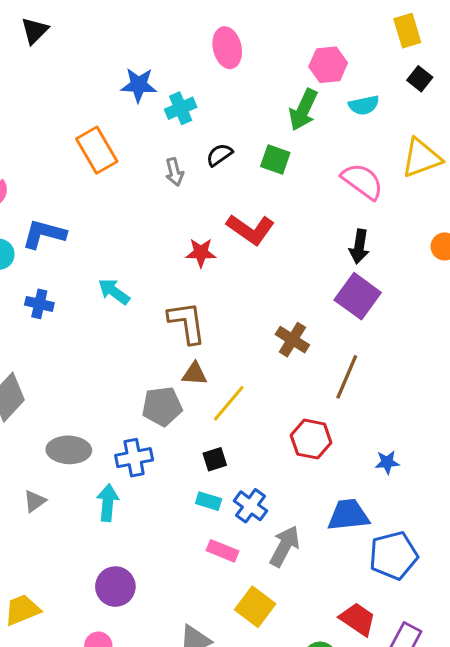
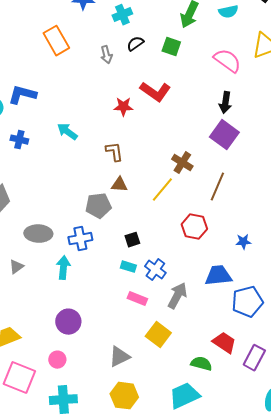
cyan cross: (181, 108) -> (122, 15), moved
brown L-shape: (187, 323) -> (114, 152), size x0.7
yellow line: (229, 403) -> (162, 190), moved

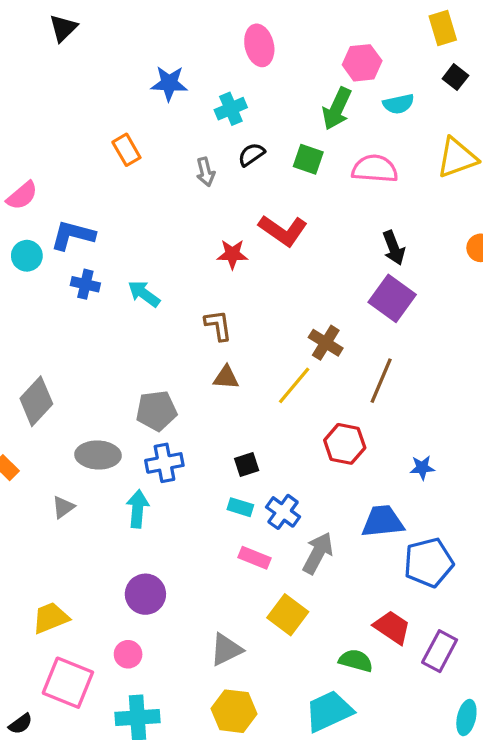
orange rectangle: (56, 41) -> (126, 150), size x0.7
pink semicircle: (227, 61) -> (375, 169), moved, turned -32
black arrow: (225, 103) -> (394, 248), turned -30
blue cross: (19, 140) -> (85, 284), moved
gray pentagon: (98, 206) -> (157, 411), moved

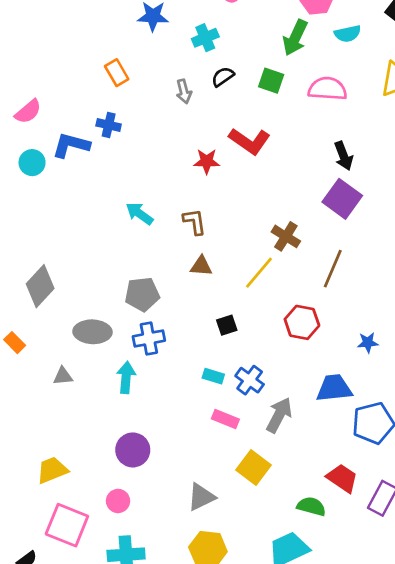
blue cross: (85, 284) -> (109, 125), moved
cyan arrow: (144, 294) -> (139, 214), moved
black square: (247, 464) -> (227, 325), moved
gray triangle: (63, 507) -> (63, 376), turned 30

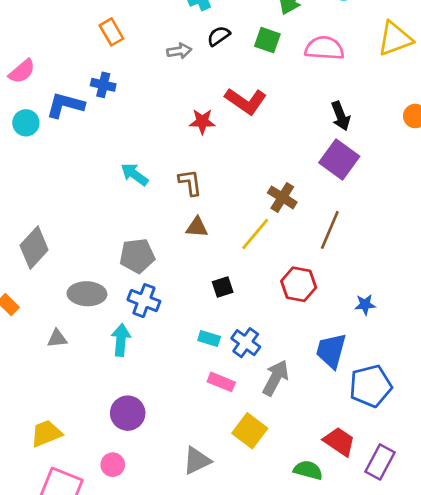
gray arrow: (184, 91) -> (179, 51), turned -85
blue cross: (149, 339) -> (144, 301), turned 32
blue trapezoid: (334, 388) -> (331, 351), turned -69

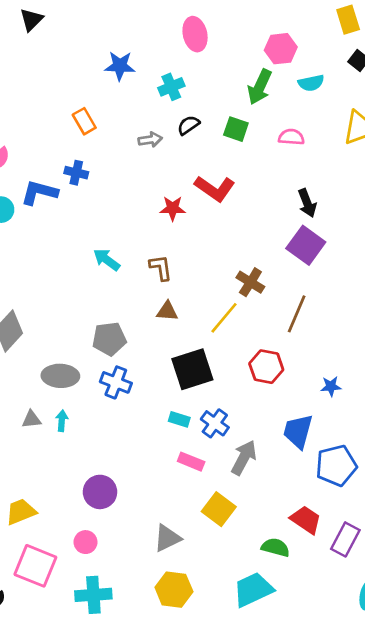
pink semicircle: (324, 48) -> (291, 137), size x0.7
black square: (223, 287) -> (192, 369), size x2.0
cyan arrow: (121, 340) -> (62, 421), moved, size x0.7

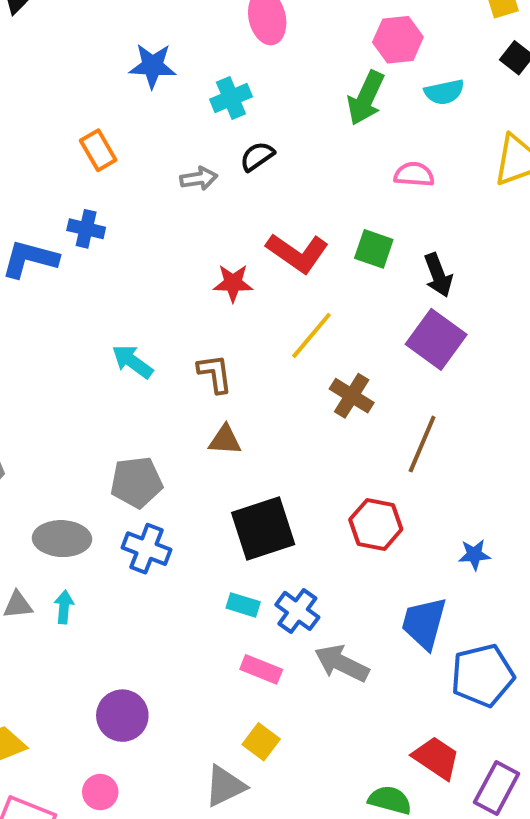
green square: (236, 129) -> (374, 249), moved
yellow line: (224, 318) -> (311, 335), moved
gray arrow: (244, 458) -> (342, 663), turned -92
yellow square: (219, 509) -> (261, 742), moved, size x0.7

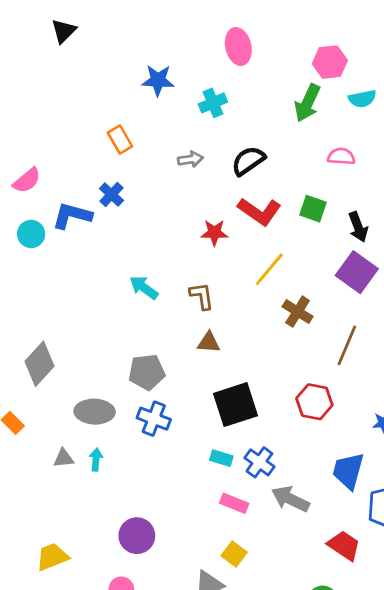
black semicircle: (257, 156) -> (248, 161), moved, size x1.4
blue cross: (86, 229) -> (111, 195), turned 30
red trapezoid: (436, 758) -> (344, 546), moved

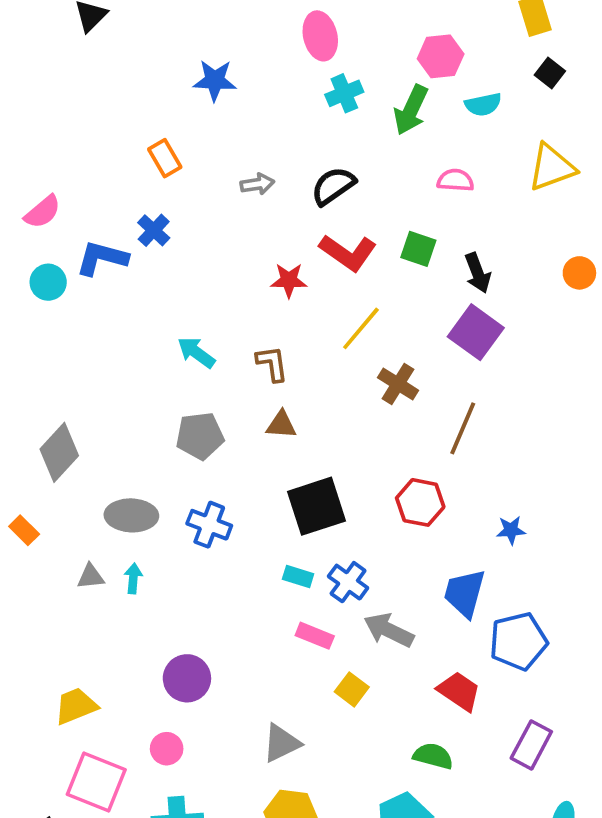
cyan cross: (213, 103) -> (344, 93), moved
gray pentagon: (147, 372) -> (200, 436), moved
yellow square: (234, 554) -> (352, 689), moved

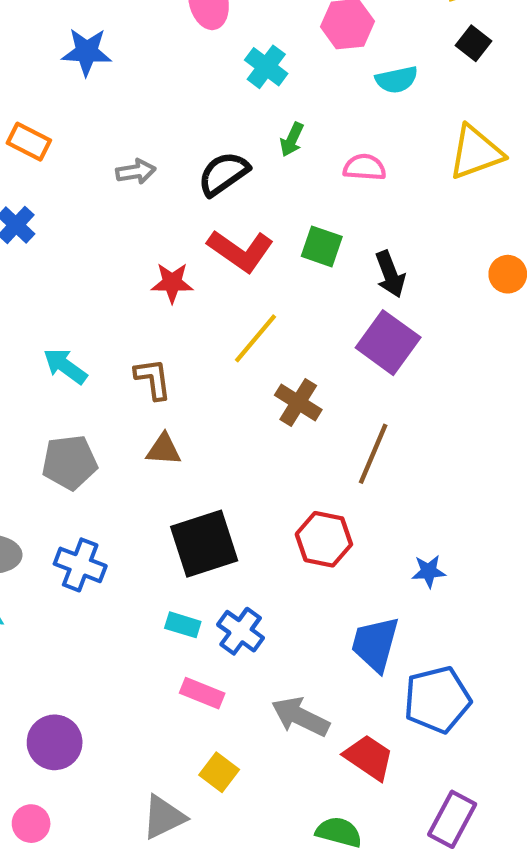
cyan cross: (344, 93) -> (266, 67), moved, turned -30
green arrow: (411, 110) -> (292, 140), moved, size x0.6
orange rectangle: (165, 158) -> (29, 142), turned -33
gray arrow: (389, 630) -> (300, 717), moved
yellow square: (352, 689) -> (219, 772), moved

